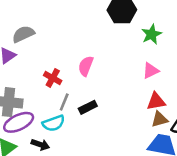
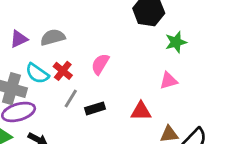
gray semicircle: (23, 34) -> (53, 37), moved
red triangle: (156, 101) -> (141, 111), moved
cyan semicircle: (54, 123) -> (37, 73), moved, turned 45

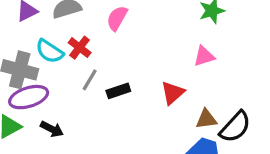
pink semicircle: (100, 64) -> (117, 18), moved
red triangle: (141, 111) -> (173, 93), turned -40

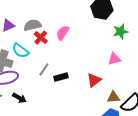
red cross: (80, 48) -> (41, 38), moved

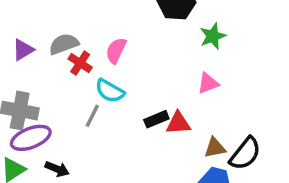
cyan semicircle: (21, 51) -> (110, 91), moved
black rectangle: (61, 77) -> (156, 119), moved
red triangle: (94, 80) -> (178, 123), turned 42

